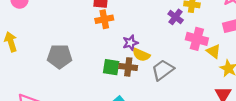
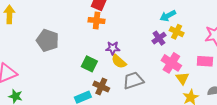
brown cross: (128, 67) -> (101, 87), moved

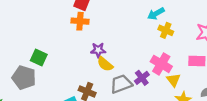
purple cross: (159, 38) -> (142, 78), moved
gray pentagon: (48, 40) -> (24, 78), moved
green square: (89, 64) -> (39, 58), moved

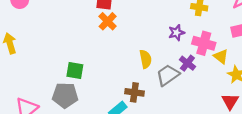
orange cross: (80, 21) -> (108, 21), turned -35
purple star: (98, 50) -> (176, 33), moved
yellow semicircle: (105, 64) -> (146, 59), turned -126

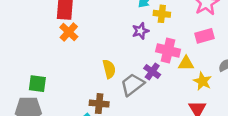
purple star: (176, 33) -> (140, 31), moved
yellow triangle: (221, 56) -> (186, 63), turned -35

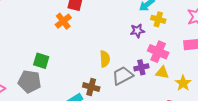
orange cross: (69, 32) -> (63, 21), moved
yellow triangle: (186, 63) -> (162, 73), moved
purple cross: (152, 71) -> (141, 67), turned 32

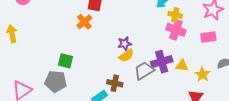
purple star: (137, 31) -> (125, 44), moved
pink cross: (158, 52) -> (176, 30), moved
yellow semicircle: (105, 59) -> (126, 56), turned 63
purple cross: (141, 67) -> (162, 62), size x1.5

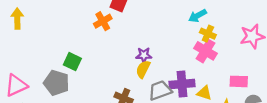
pink rectangle: (208, 37) -> (239, 81), moved
yellow semicircle: (126, 56) -> (143, 69), turned 140

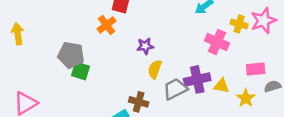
yellow cross: (208, 34) -> (239, 24), moved
purple star: (144, 55) -> (145, 46), moved
gray pentagon: (56, 83) -> (71, 55), moved

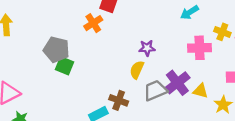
pink cross: (217, 42) -> (199, 48), turned -30
purple star: (145, 46) -> (147, 48), moved
purple cross: (197, 79) -> (177, 83), turned -30

